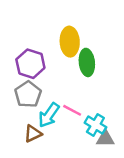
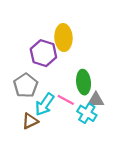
green ellipse: (87, 62) -> (84, 82), moved
purple hexagon: (30, 64) -> (43, 53), moved
gray triangle: (105, 138) -> (96, 100), moved

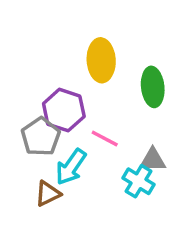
purple hexagon: (43, 53) -> (64, 110), moved
green ellipse: (84, 82) -> (153, 87), moved
pink line: (66, 100) -> (105, 139), moved

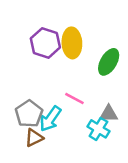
green ellipse: (153, 87) -> (109, 62), turned 36
purple hexagon: (64, 110) -> (45, 43), moved
gray pentagon: (41, 137) -> (29, 114), moved

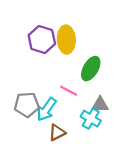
green ellipse: (109, 62) -> (91, 69), moved
gray pentagon: (29, 114) -> (27, 105), turned 30
brown triangle: (34, 138) -> (57, 133), moved

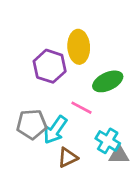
purple hexagon: (42, 40) -> (50, 66), moved
green ellipse: (91, 69) -> (108, 81), turned 35
gray triangle: (100, 105) -> (119, 155), moved

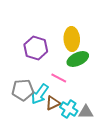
yellow ellipse: (79, 47) -> (72, 39), moved
cyan cross: (108, 141) -> (69, 109), moved
brown triangle: (68, 158) -> (53, 103), moved

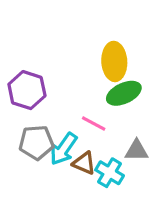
purple hexagon: (36, 48) -> (27, 90), moved
brown triangle: (53, 103) -> (84, 163), turned 49
gray triangle: (86, 112) -> (137, 150), moved

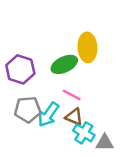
green ellipse: (124, 93) -> (64, 64), moved
gray triangle: (137, 150) -> (105, 143), moved
brown triangle: (84, 163) -> (74, 117), moved

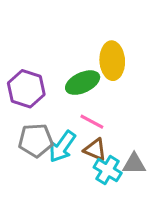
gray triangle: (105, 143) -> (134, 164), moved

